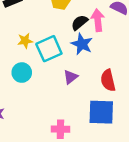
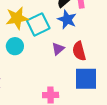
yellow star: (25, 41) -> (17, 18), size x1.6
red semicircle: (108, 80) -> (79, 51), moved

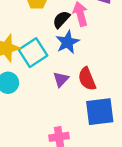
blue star: (67, 19) -> (67, 42), turned 30

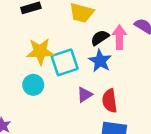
blue star: (67, 42) -> (100, 61), turned -30

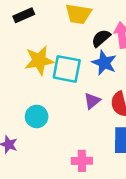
cyan square: (65, 62) -> (67, 69), turned 36
cyan circle: (33, 85) -> (37, 116), moved

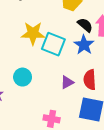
black semicircle: (101, 38) -> (85, 25), turned 70
purple triangle: (92, 101) -> (67, 82), moved

